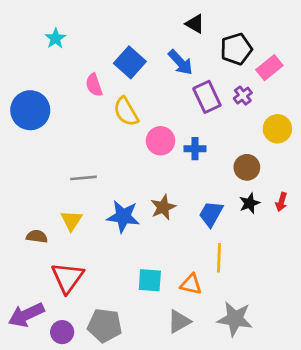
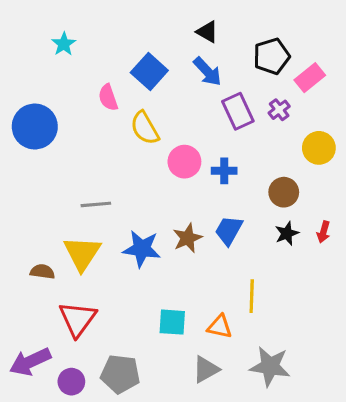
black triangle: (195, 24) -> (207, 32), moved
blue trapezoid: (211, 214) -> (229, 230), moved
yellow triangle: (71, 220) -> (82, 253), size x1.5

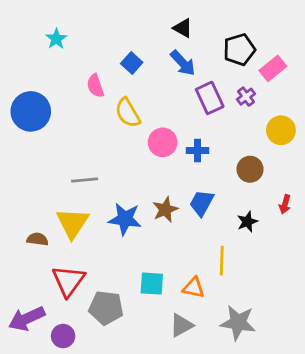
blue square: (149, 72) -> (132, 63), size x0.7
black star: (287, 233) -> (247, 222), moved
gray pentagon: (120, 374) -> (106, 308), moved

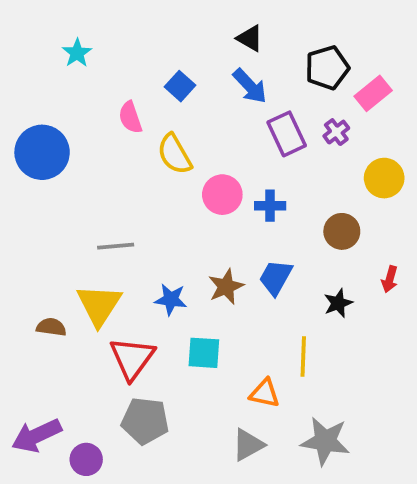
blue star: (125, 219) -> (171, 299), size x0.7
red triangle: (68, 281) -> (132, 358), moved
cyan square: (152, 284) -> (204, 353), moved

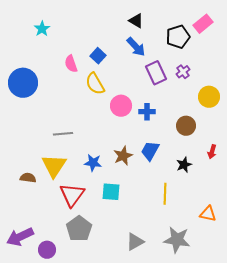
blue square: (180, 86) -> (98, 56), moved
pink rectangle: (373, 93) -> (203, 24), moved
orange triangle: (265, 393) -> (208, 214), moved
gray pentagon: (145, 421) -> (79, 229), turned 30

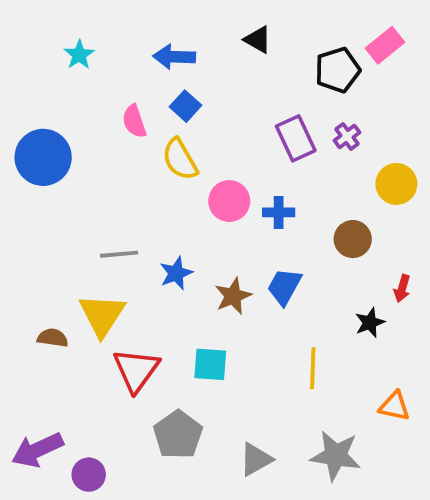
blue arrow: (136, 47) -> (174, 57), moved, turned 135
blue star: (93, 163) -> (176, 273), moved, turned -30
black star: (184, 165) -> (370, 323), moved
gray pentagon: (79, 229) -> (178, 435), moved

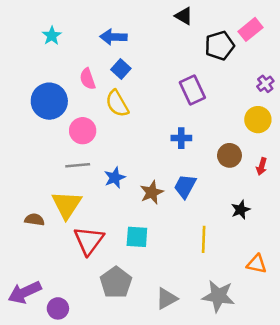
black triangle: (258, 40) -> (184, 16), moved
purple cross: (347, 136) -> (265, 84), moved
blue circle: (43, 157) -> (49, 101), moved
pink circle: (229, 201) -> (83, 131), moved
red arrow: (402, 288) -> (262, 166), moved

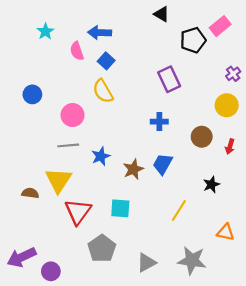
pink semicircle: (88, 79) -> (77, 51), moved
blue circle: (49, 101) -> (32, 94), moved, size x0.6
yellow line: (204, 239) -> (179, 211), turned 30

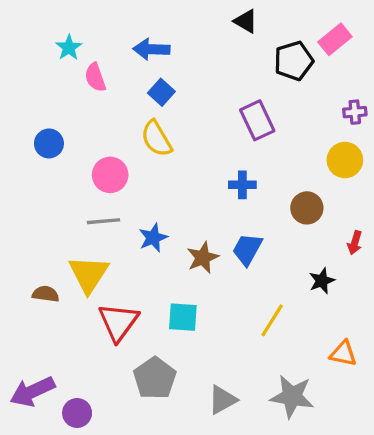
pink semicircle: (77, 51) -> (95, 77), moved
purple cross: (233, 74) -> (355, 112), turned 32
red arrow: (230, 147) -> (355, 243), moved

